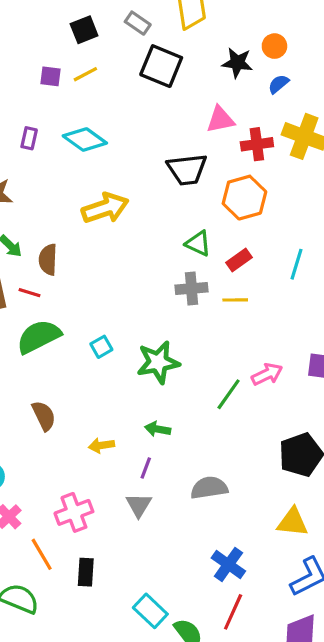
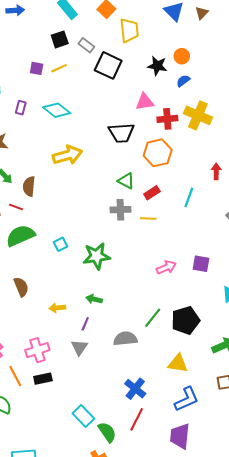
gray rectangle: (138, 23) -> (86, 45), moved
green line: (229, 394) -> (153, 318), moved
black rectangle: (86, 572) -> (43, 379), moved, turned 72

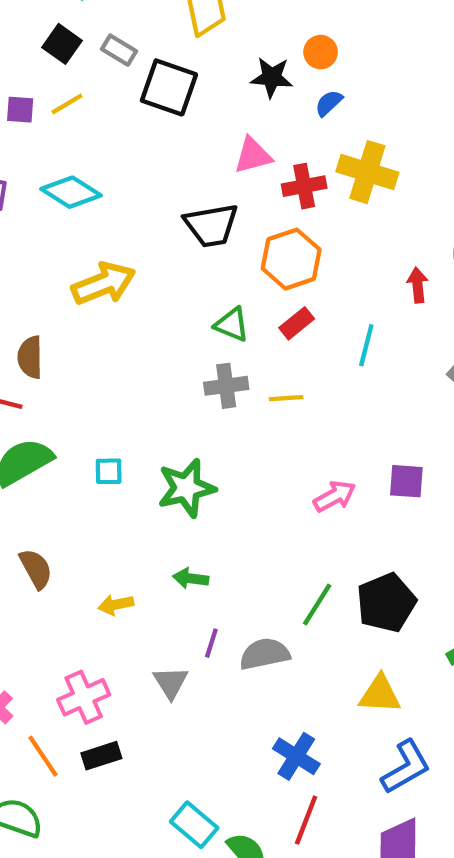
black square: (60, 39) -> (62, 44), turned -30
red rectangle: (152, 193) -> (297, 323), moved
cyan square: (61, 244) -> (109, 471), turned 32
purple line: (85, 324) -> (211, 643), moved

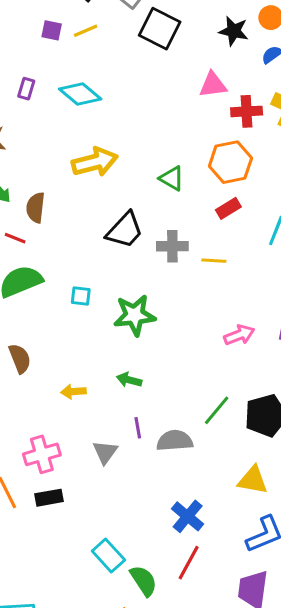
black trapezoid: (211, 225) -> (125, 230), moved, turned -45
green triangle: (232, 325) -> (172, 178), moved
purple line: (211, 643) -> (138, 428), turned -35

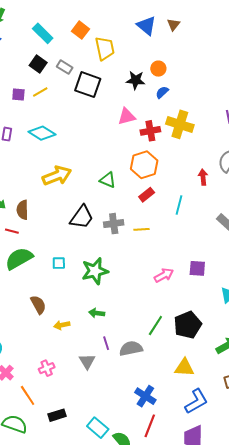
brown semicircle: (20, 359) -> (38, 305), moved
pink cross: (42, 454) -> (47, 368), size x0.7
black rectangle: (49, 498) -> (57, 415), moved

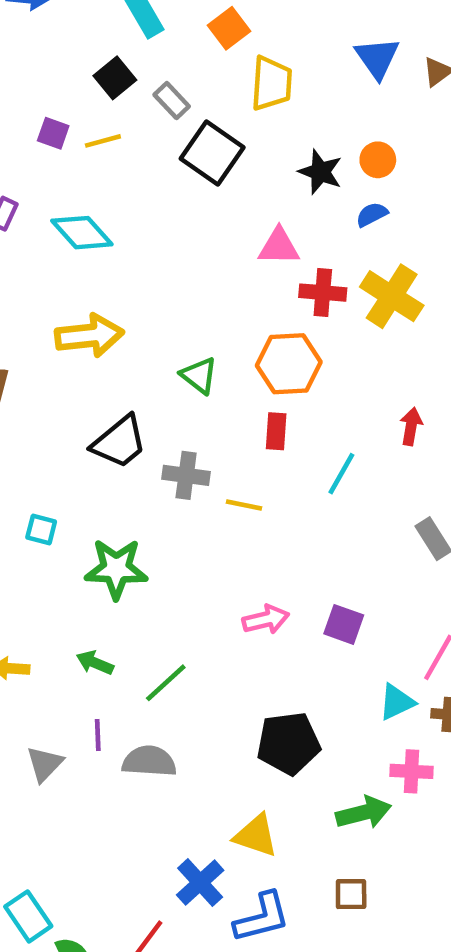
red rectangle: (147, 195) -> (276, 431), turned -63
green line: (155, 325) -> (166, 683), moved
blue cross: (145, 396) -> (200, 883), moved

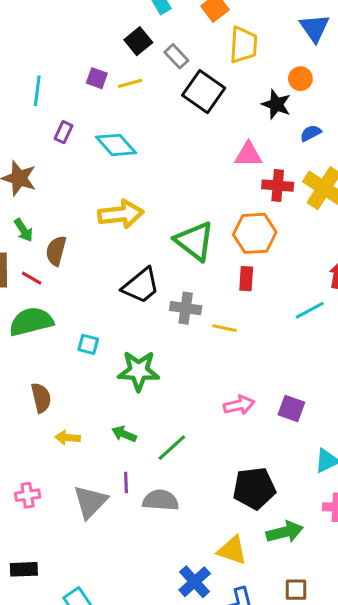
orange circle: (378, 160) -> (300, 79), moved
green triangle: (199, 375) -> (194, 241), size x1.6
cyan line: (341, 474) -> (310, 310), moved, turned 32
gray triangle: (45, 764) -> (90, 502), size x1.4
green arrow: (364, 813) -> (285, 532), moved

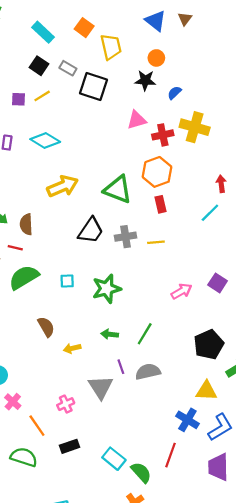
purple square: (291, 409) -> (218, 283), turned 30
pink cross: (28, 495) -> (66, 404), moved

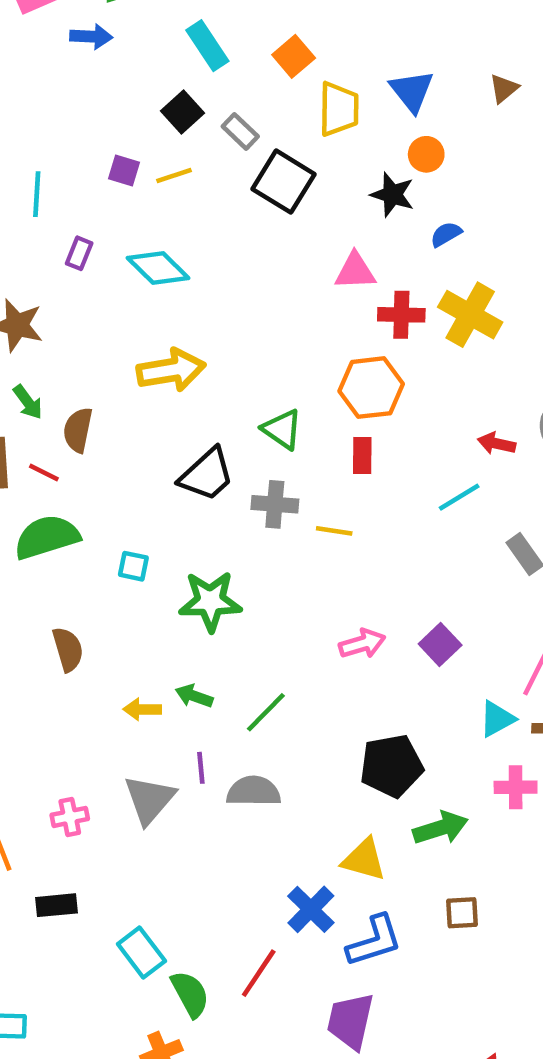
blue triangle: (156, 21) -> (412, 91), moved
red arrow: (221, 184) -> (497, 443), turned -84
green triangle: (118, 189) -> (282, 429), moved, size x0.7
yellow arrow: (72, 348) -> (142, 709), moved

